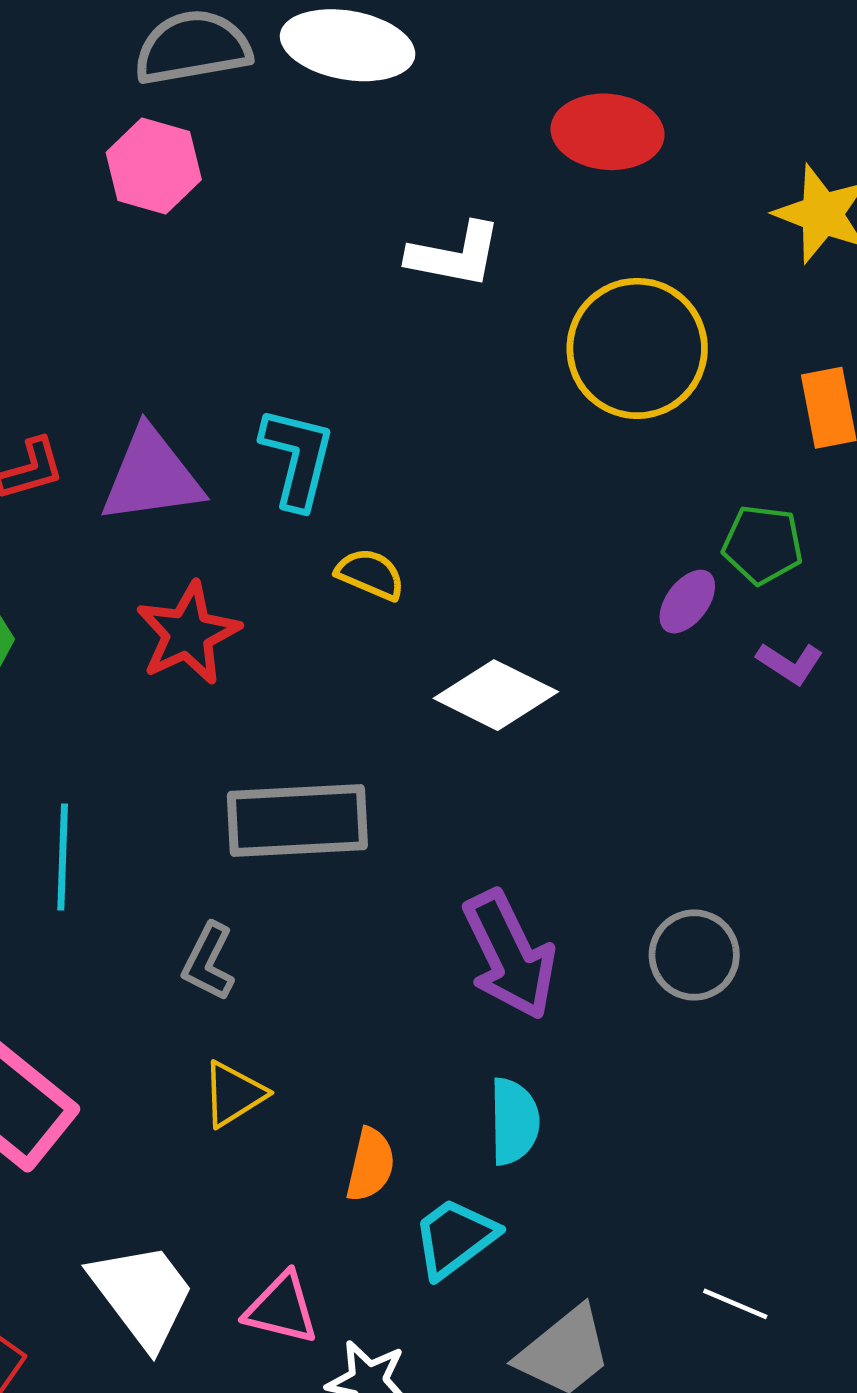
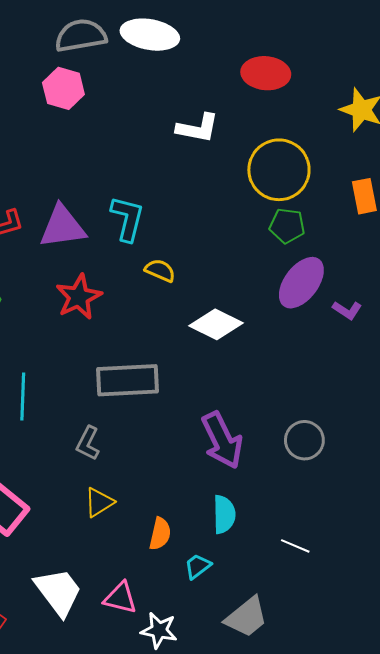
green pentagon: (763, 545) -> (287, 226), moved
purple ellipse: (687, 602) -> (301, 283), size x1.8
cyan trapezoid: (455, 1238) -> (198, 566), size x0.7
white line: (735, 1304) -> (295, 546), moved

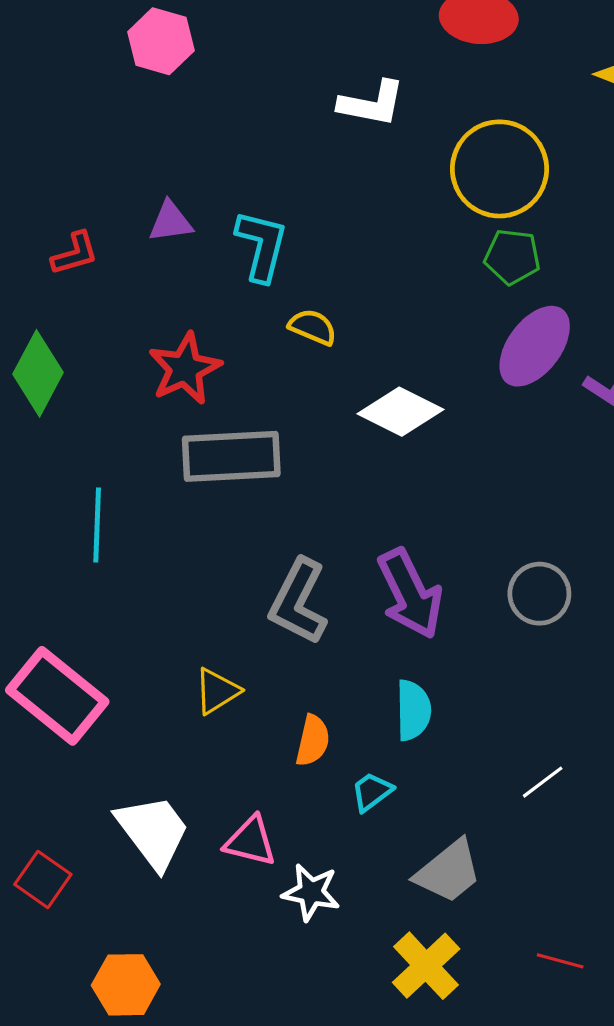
purple triangle: (62, 227) -> (171, 222), moved, size x0.6
gray rectangle: (128, 380) -> (231, 456), moved
gray L-shape: (88, 443) -> (298, 602), moved, size x1.6
white line: (295, 546) -> (543, 782), moved, turned -60

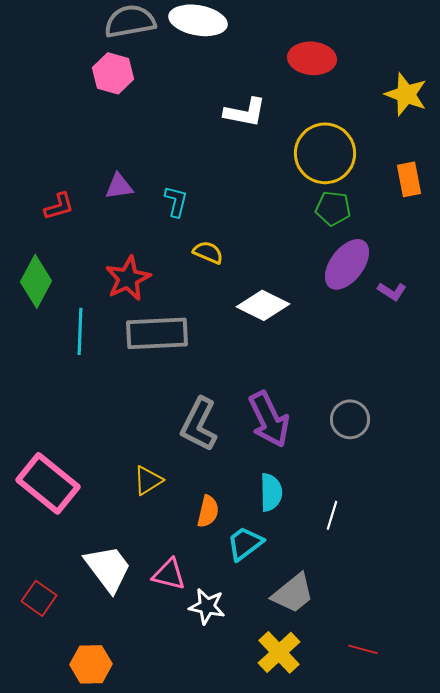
cyan L-shape: (262, 246) -> (176, 201), size x0.7
cyan line: (97, 525) -> (80, 331), moved
white line: (543, 782) -> (332, 515), moved, turned -36
cyan trapezoid: (372, 792) -> (245, 543), size x1.4

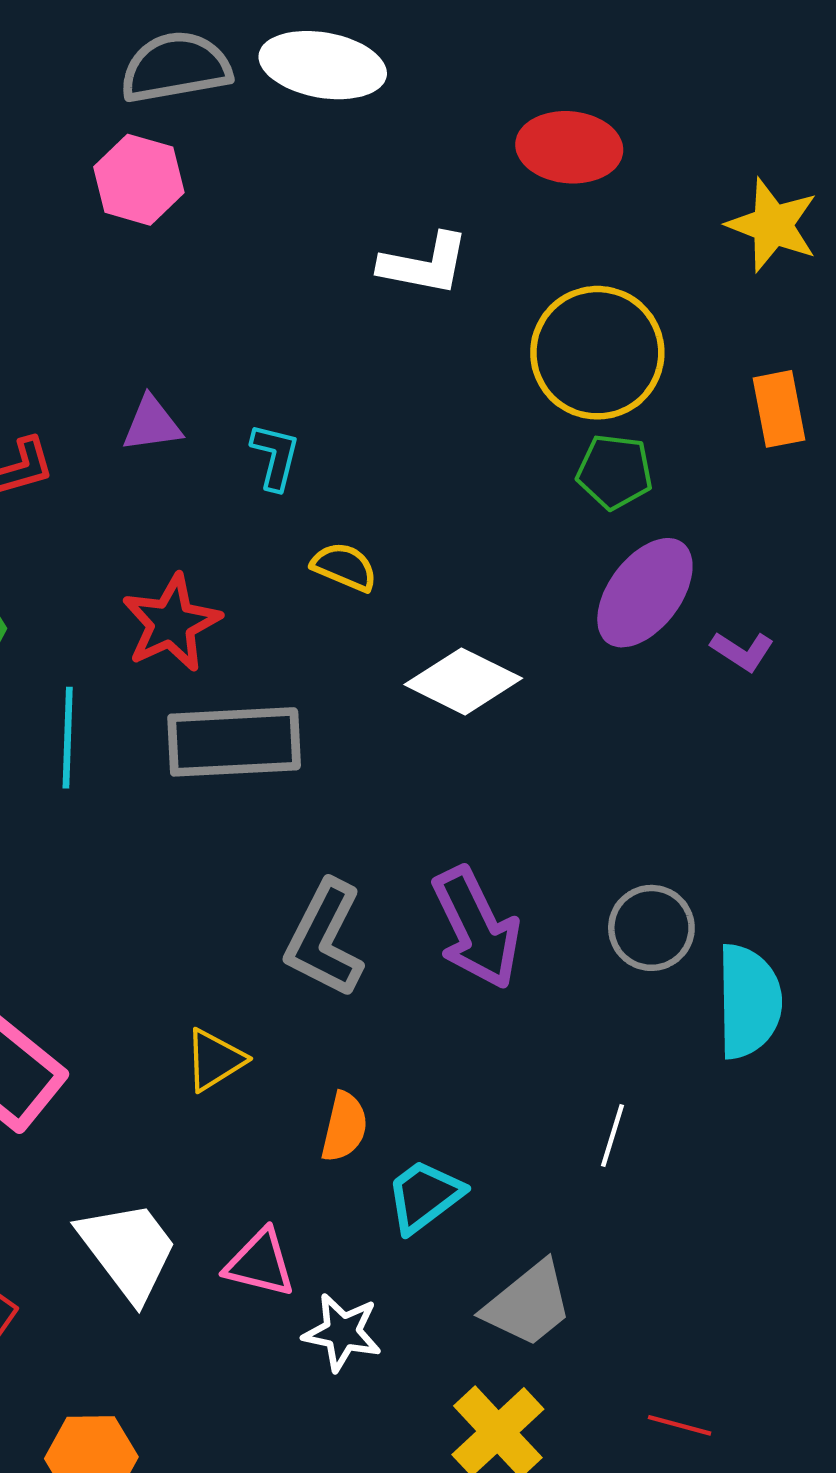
cyan semicircle: (271, 492) -> (749, 1001), moved, size x1.4

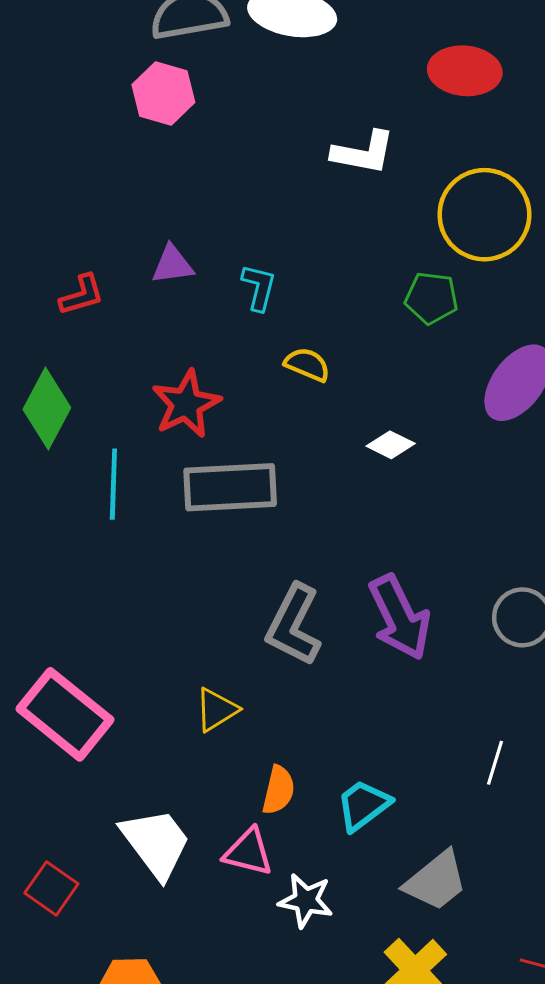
green pentagon: (615, 472) -> (431, 298), moved
white diamond: (463, 681) -> (391, 445), size x0.6
orange semicircle: (344, 1127) -> (279, 790), moved

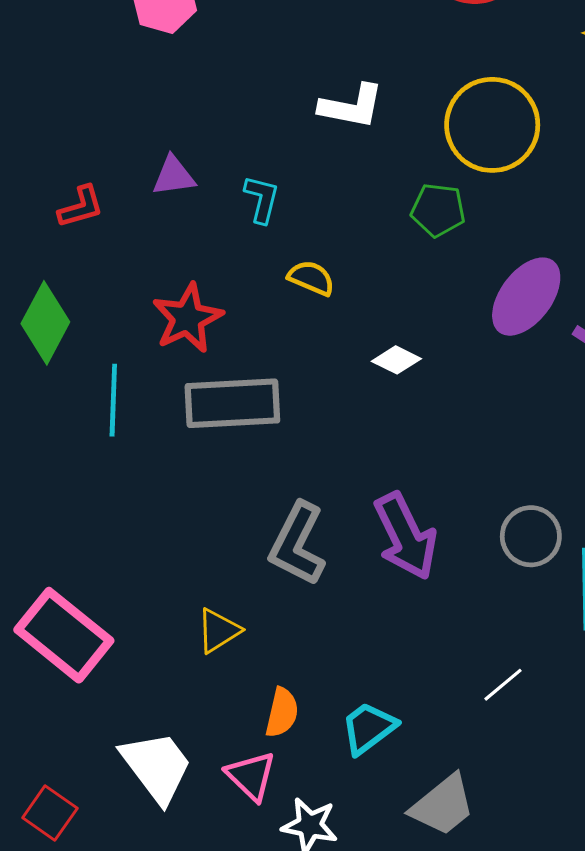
white L-shape: (363, 153) -> (351, 106), moved
white line: (495, 763) -> (503, 685), turned 33
pink triangle: (248, 852) -> (251, 776), turned 30

